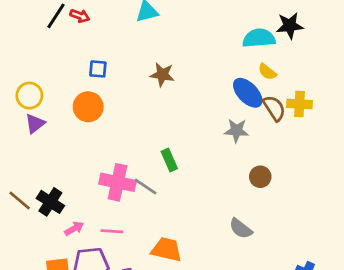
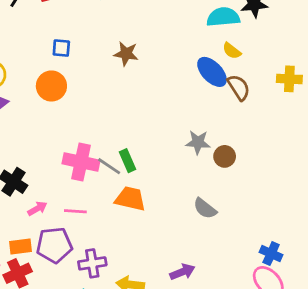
yellow cross: (299, 104) -> (289, 79), moved
gray star: (236, 131) -> (198, 142), moved
green rectangle: (169, 160) -> (127, 161), moved
orange trapezoid: (167, 249) -> (130, 199), moved

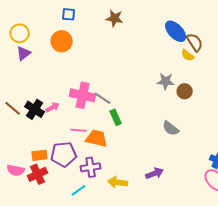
yellow semicircle: (232, 51) -> (188, 55), moved
green rectangle: (127, 161) -> (116, 117), moved
orange trapezoid: (130, 199) -> (97, 138), moved
pink arrow: (37, 208) -> (53, 107), moved

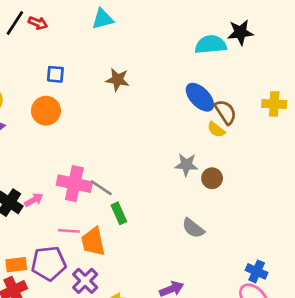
orange trapezoid: (97, 138) -> (93, 242), turned -115
purple cross: (91, 167) -> (85, 281), turned -36

